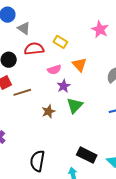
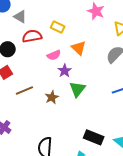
brown line: (22, 92) -> (24, 91), moved

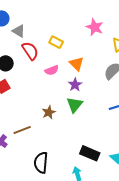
red semicircle: (32, 36) -> (30, 51), turned 66
purple star: (65, 71) -> (75, 85), moved
brown line: (24, 91) -> (22, 130), moved

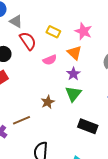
pink star: (95, 27) -> (83, 31), moved
black rectangle: (90, 153) -> (88, 126), moved

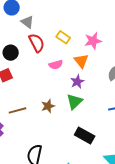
pink star: (83, 31) -> (93, 41), turned 30
brown line: (21, 120) -> (17, 110), moved

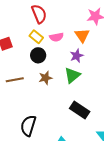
yellow rectangle: (63, 37) -> (36, 37), moved
black circle: (11, 53) -> (38, 55), moved

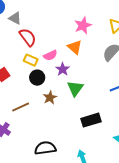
purple star: (77, 56) -> (63, 69), moved
black rectangle: (80, 110) -> (91, 120), turned -36
black semicircle: (28, 126) -> (45, 148), turned 80

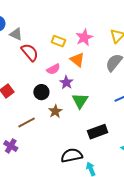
yellow rectangle: (31, 60) -> (58, 41), moved
black semicircle: (45, 148) -> (72, 155), moved

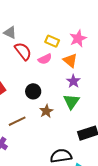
pink semicircle: (53, 69) -> (45, 59), moved
purple star: (66, 82) -> (73, 81), moved

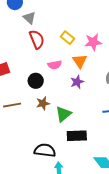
pink semicircle: (45, 59) -> (55, 65), moved
green triangle: (71, 102) -> (63, 114), moved

